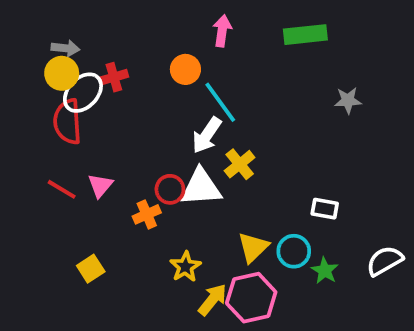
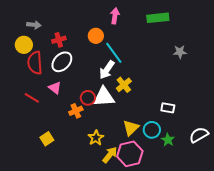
yellow circle: (62, 73) -> (24, 45), moved
white ellipse: (83, 93) -> (62, 62), moved
pink triangle: (100, 185) -> (55, 88), moved, turned -32

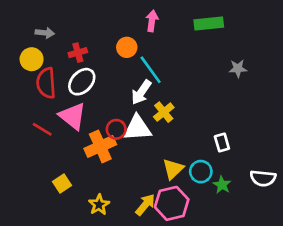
pink triangle: (55, 88) -> (73, 116), size x1.6
white rectangle: (168, 108) -> (222, 143), turned 64
orange cross: (76, 111) -> (100, 146), size x1.6
white semicircle: (199, 135) -> (263, 178), turned -144
yellow star: (96, 138) -> (99, 205), moved

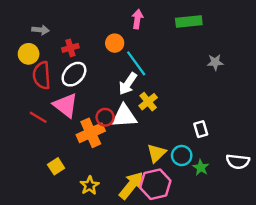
yellow arrow: (145, 205) -> (131, 185), size x1.4

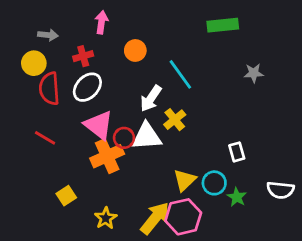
pink arrow: (137, 19) -> (101, 22), moved
cyan line: (136, 63) -> (180, 74), moved
pink triangle: (66, 105) -> (99, 125), moved

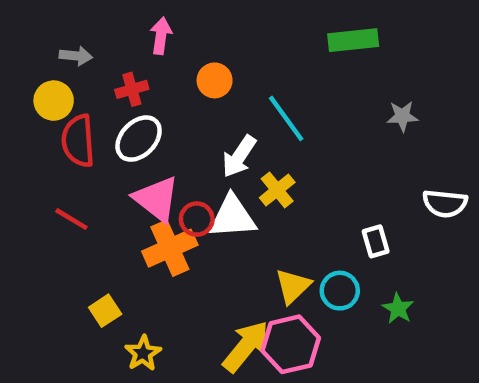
white semicircle: (280, 190) -> (445, 203), moved
green star: (237, 197) -> (398, 308), moved
yellow star: (106, 218) -> (143, 353), moved

